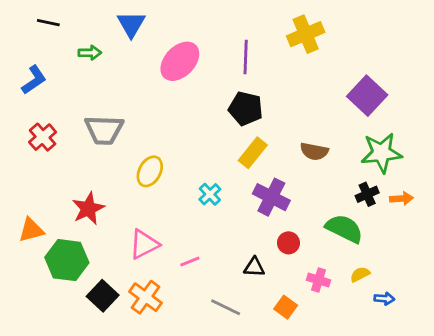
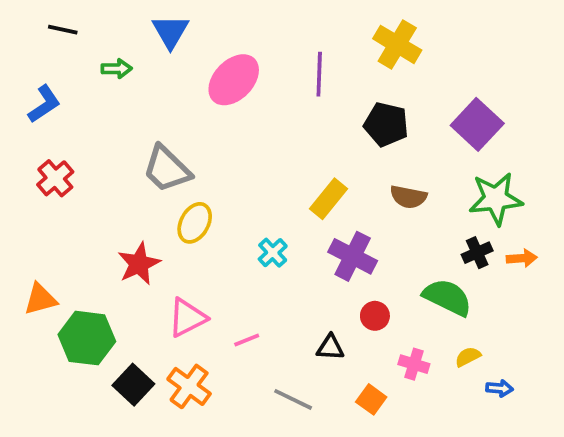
yellow cross: (306, 34) -> (397, 44), turned -36
black pentagon: (246, 108) -> (386, 124), moved
gray trapezoid: (104, 130) -> (167, 169), moved, turned 42
red star: (88, 209) -> (139, 264), moved

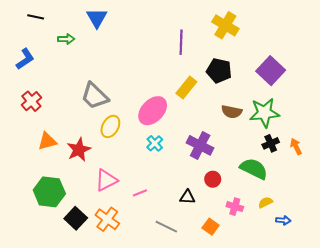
pink ellipse: (234, 80) -> (153, 111), moved
yellow rectangle: (328, 199) -> (186, 87), moved
green star: (496, 199) -> (264, 113), moved
orange arrow: (522, 258) -> (296, 147), turned -112
orange triangle: (40, 299) -> (47, 141), moved

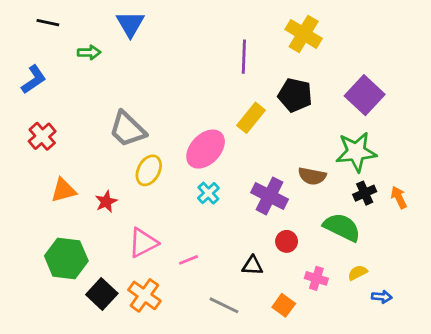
brown semicircle: (232, 112) -> (312, 176), moved
red star: (79, 150) -> (106, 202), size x0.7

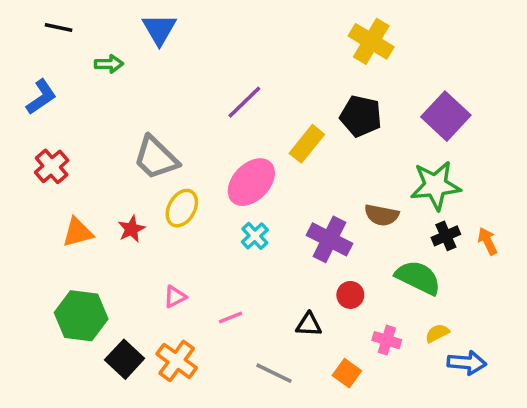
purple line: (244, 57) -> (244, 102), moved, turned 44
red star: (106, 202) -> (131, 229), moved
pink triangle: (143, 243) -> (175, 297), size x0.6
blue arrow: (382, 297) -> (467, 363), size x1.5

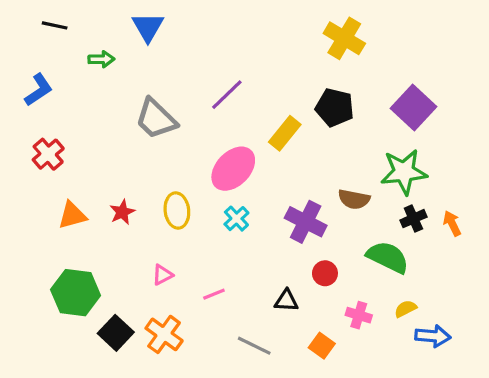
gray trapezoid: (156, 158) -> (156, 119), moved
yellow ellipse: (182, 208) -> (177, 211), moved, turned -36

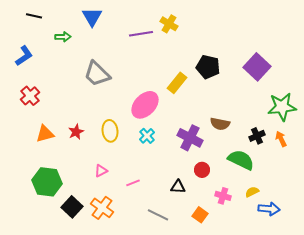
yellow cross: (344, 38) -> (169, 24), moved, size x0.7
purple line: (227, 95) -> (141, 34), moved, turned 35
green star: (404, 172) -> (282, 107), moved

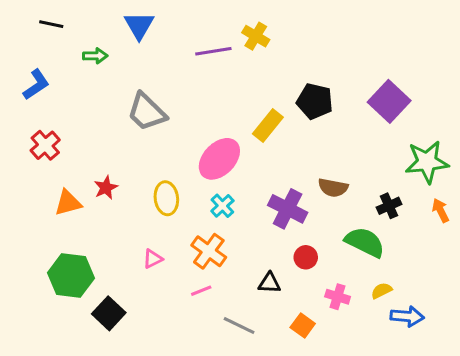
red star: (76, 132) -> (106, 188), moved
orange arrow: (281, 139) -> (441, 210), moved
pink line: (133, 183) -> (201, 291), moved
orange cross: (102, 208) -> (209, 251), moved

